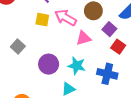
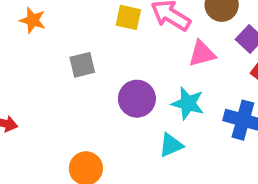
gray square: (18, 47) -> (82, 65), turned 32

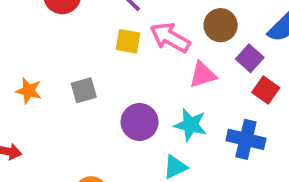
orange star: (33, 20) -> (29, 91), moved

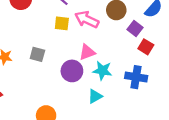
pink triangle: (203, 75) -> (87, 52), moved
gray square: (84, 90) -> (37, 54), turned 35

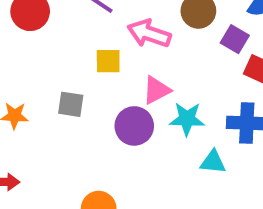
yellow square: (62, 23) -> (108, 61), moved
cyan triangle: (95, 96) -> (213, 162), moved, turned 42

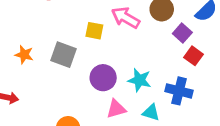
pink triangle: (157, 90) -> (116, 109), moved
gray square: (71, 104) -> (63, 55), size x1.4

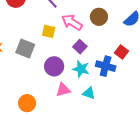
purple square: (182, 33) -> (80, 47), moved
blue cross: (179, 91) -> (106, 66), moved

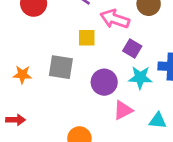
cyan triangle: (89, 93) -> (158, 121), moved

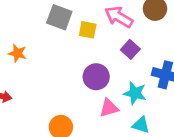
gray square: (61, 67) -> (59, 17), moved
cyan star: (140, 78) -> (135, 93), moved

